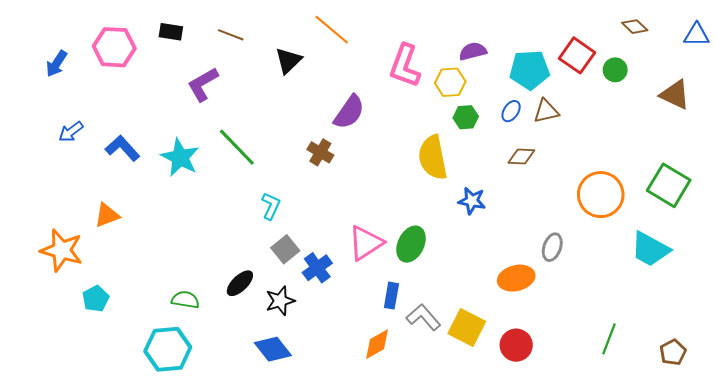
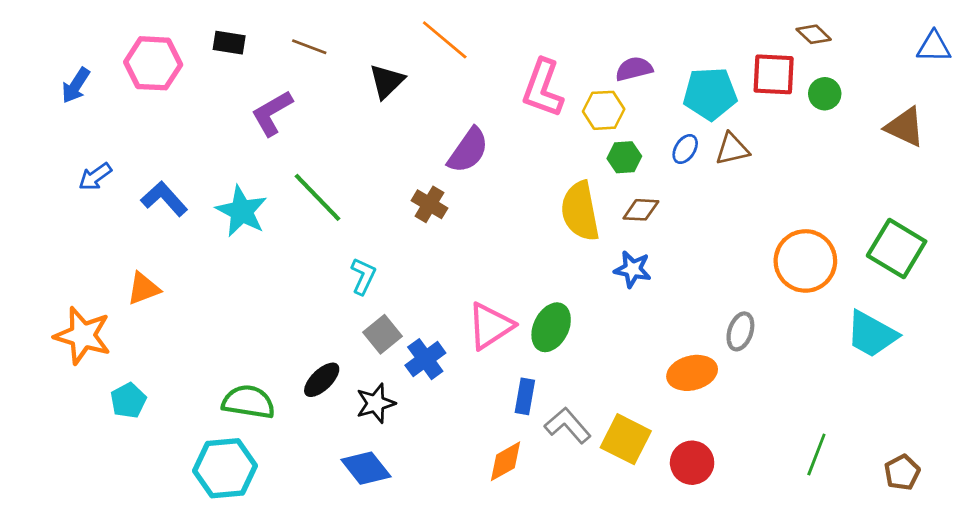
brown diamond: (635, 27) -> (814, 34), moved
red square: (577, 55) -> (774, 74), turned -32
brown diamond: (521, 156) -> (641, 210), moved
green semicircle: (185, 300) -> (248, 402), size x1.4

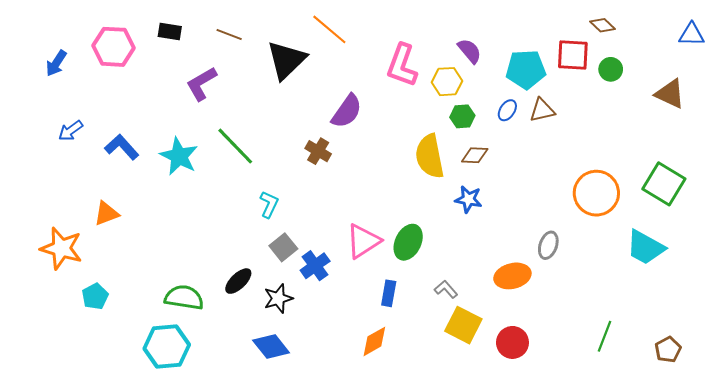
purple semicircle: (634, 69) -> (470, 51), turned 64
black triangle: (387, 81) -> (286, 60), size x1.5
gray L-shape: (568, 425) -> (446, 289), moved, size x0.7

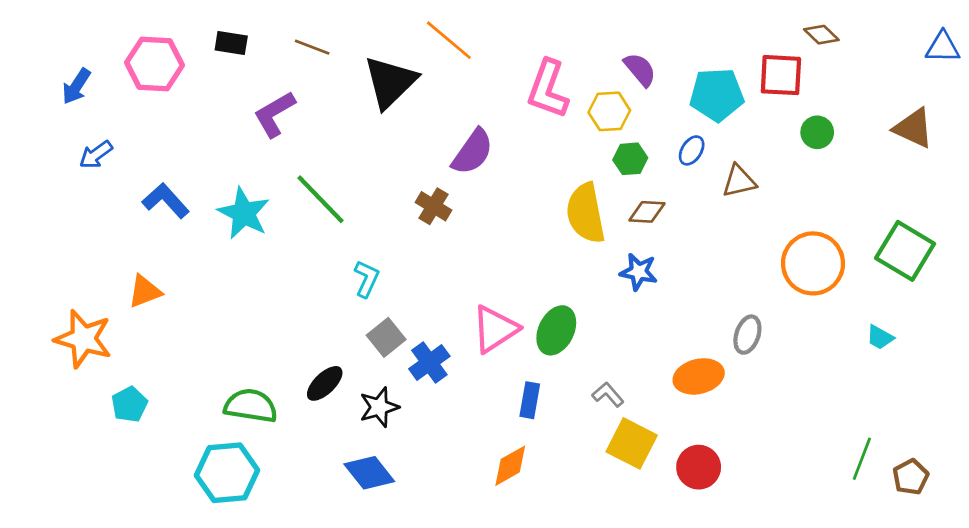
green circle: (611, 69) -> (817, 132), moved
brown triangle: (542, 110) -> (739, 181), moved
blue arrow: (71, 131) -> (96, 155), moved
cyan trapezoid: (645, 247) -> (880, 337), size x0.5
green line: (605, 336) -> (862, 459), moved

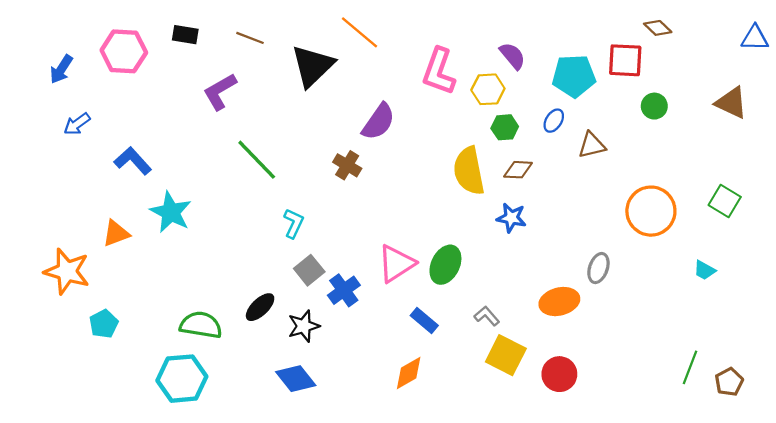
cyan star: (244, 213) -> (171, 212), moved
green square: (905, 251) -> (725, 201), size x0.7
blue rectangle: (530, 400) -> (424, 320), turned -60

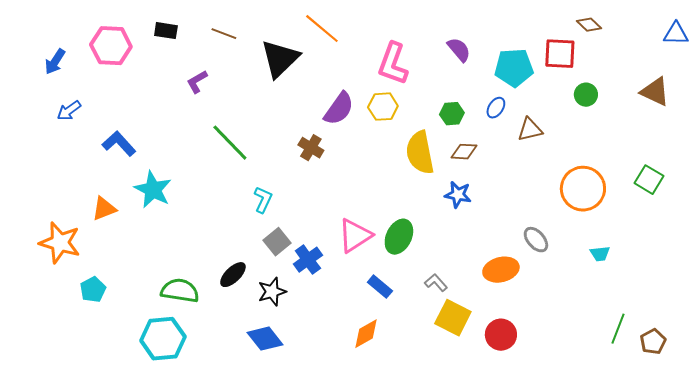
yellow hexagon: (488, 89) -> (383, 107), moved
purple L-shape: (220, 92) -> (197, 82), size x0.7
gray ellipse: (598, 268) -> (536, 240), turned -60
cyan trapezoid: (705, 270) -> (600, 254), moved, turned -35

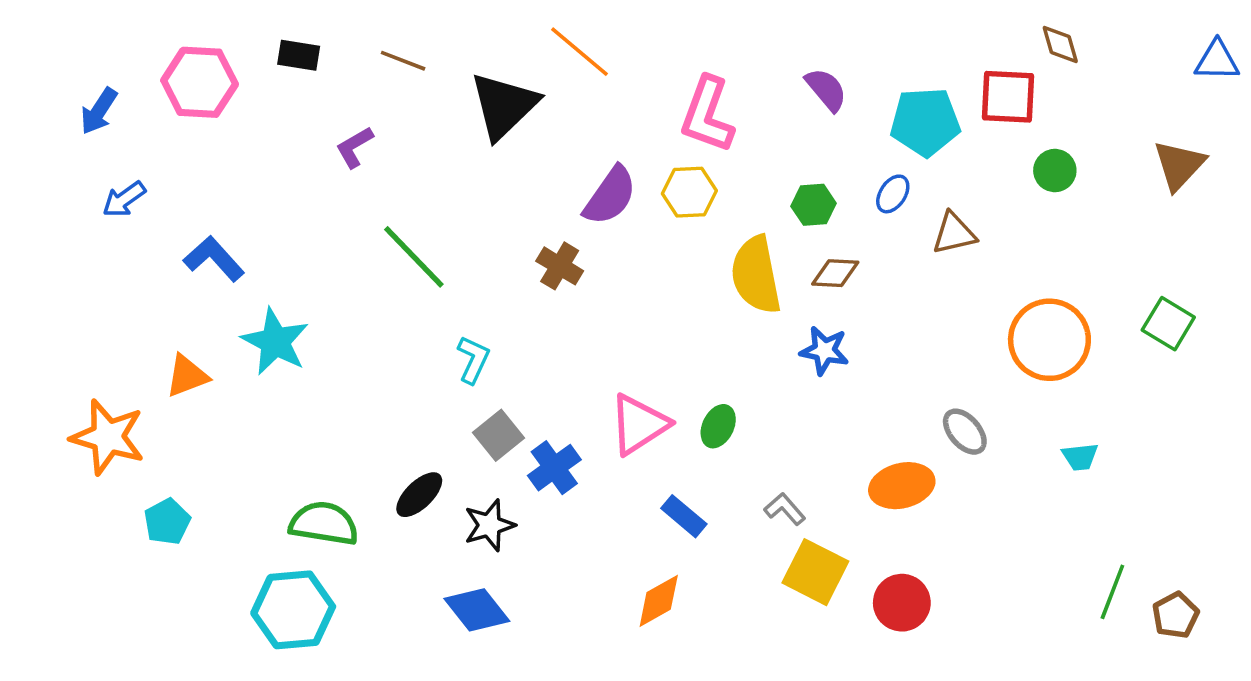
brown diamond: (589, 25) -> (1060, 44), turned 30
brown triangle: (655, 92) -> (1179, 165), turned 48
green ellipse: (399, 237) -> (718, 426), size x0.7

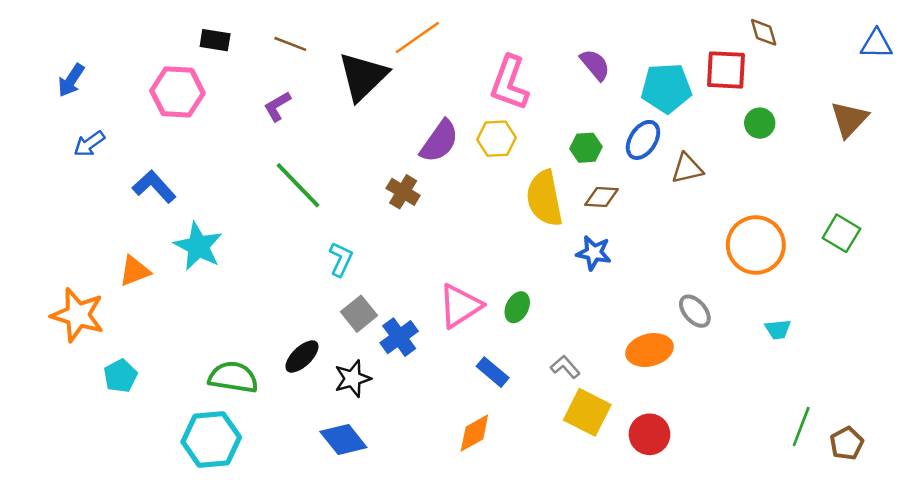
orange line: (579, 52) -> (417, 37), turned -75
pink hexagon: (200, 82) -> (177, 92), moved
purple L-shape: (354, 147) -> (277, 106), moved
blue ellipse: (893, 194) -> (643, 140), size x1.4

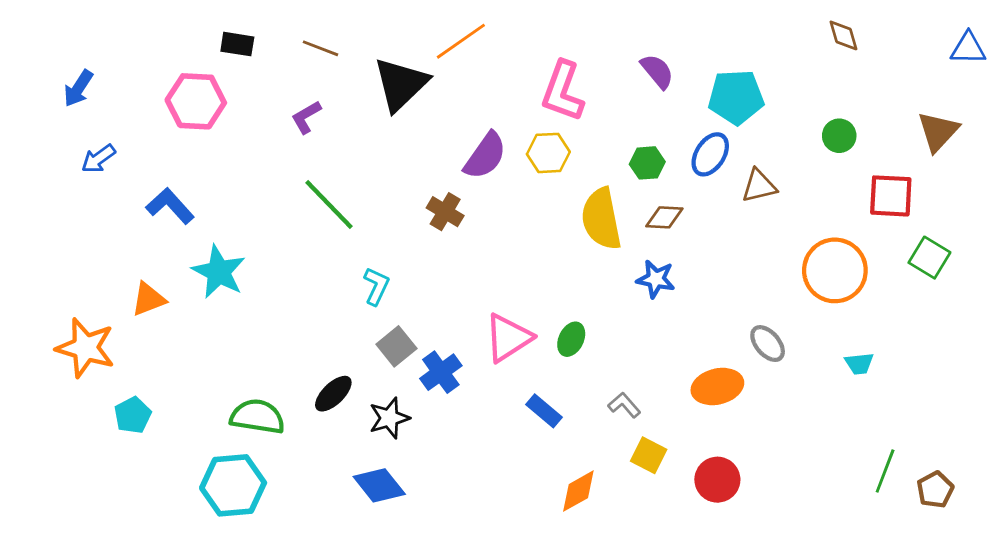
red square: (726, 70) -> (891, 196), moved
yellow square: (587, 412) -> (649, 455), size x0.7
orange diamond: (474, 433) -> (578, 491), moved

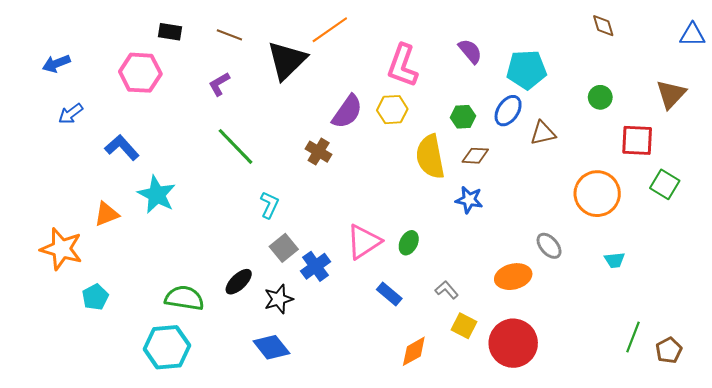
blue arrow: (78, 88) -> (56, 64), turned 36
red circle: (717, 480) -> (513, 343), size x1.5

